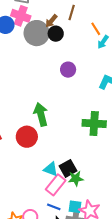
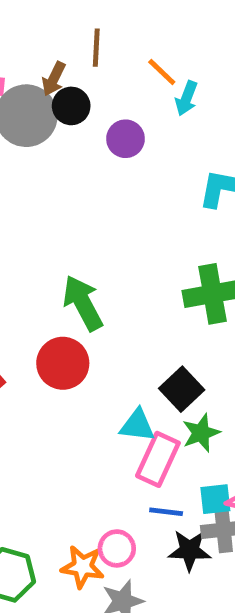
purple circle: (68, 70) -> (125, 139), moved
black square: (68, 168) -> (182, 389), moved

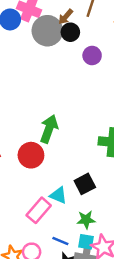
green arrow: (83, 303) -> (49, 129), turned 32
green star: (201, 433) -> (86, 220), moved
pink rectangle: (158, 459) -> (39, 210), moved

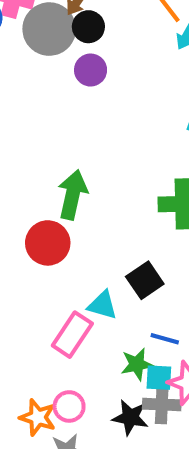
purple circle: (92, 56) -> (91, 70), moved
green star: (86, 220) -> (137, 364), moved
blue line: (60, 241) -> (165, 339), moved

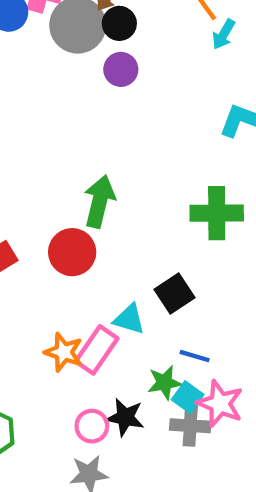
cyan square: (159, 378) -> (188, 397), turned 32
orange star: (38, 417) -> (64, 352), moved
black star: (130, 417) -> (125, 417), moved

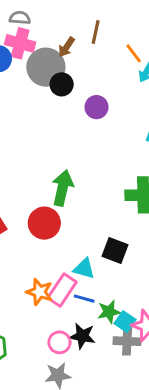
black circle: (119, 23) -> (62, 84), moved
purple circle: (121, 69) -> (96, 107), moved
black square: (174, 294) -> (115, 251), turned -35
blue line: (195, 356) -> (84, 299), moved

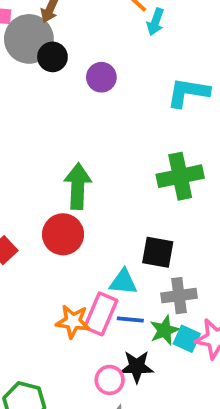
gray cross: (127, 341) -> (179, 296), moved

